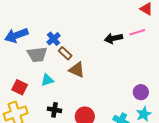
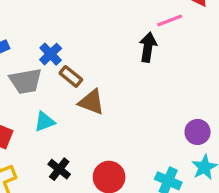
pink line: (137, 32) -> (170, 20), moved
black arrow: (114, 38) -> (148, 47), turned 114
black cross: (54, 110) -> (59, 169), turned 32

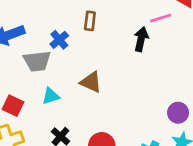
brown rectangle: (71, 76) -> (90, 21), moved, turned 54

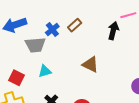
brown rectangle: (90, 21) -> (75, 25), moved, turned 40
brown triangle: (91, 82) -> (90, 64), moved

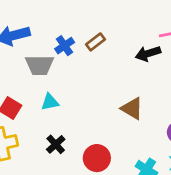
black arrow: (113, 31) -> (148, 54), turned -126
brown triangle: (90, 64) -> (132, 108), moved

